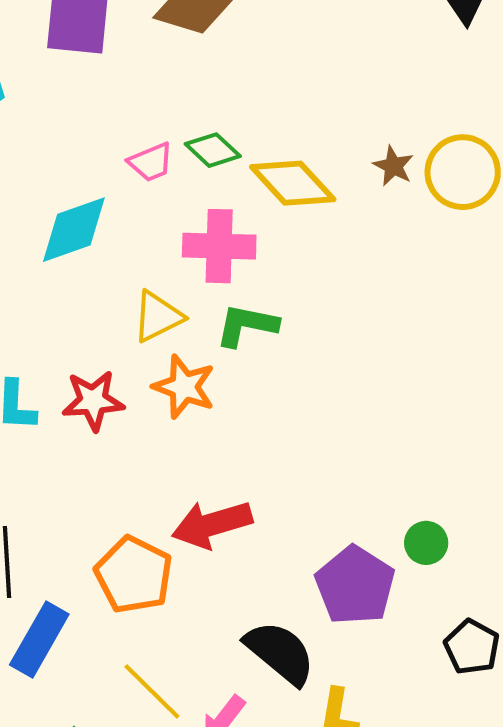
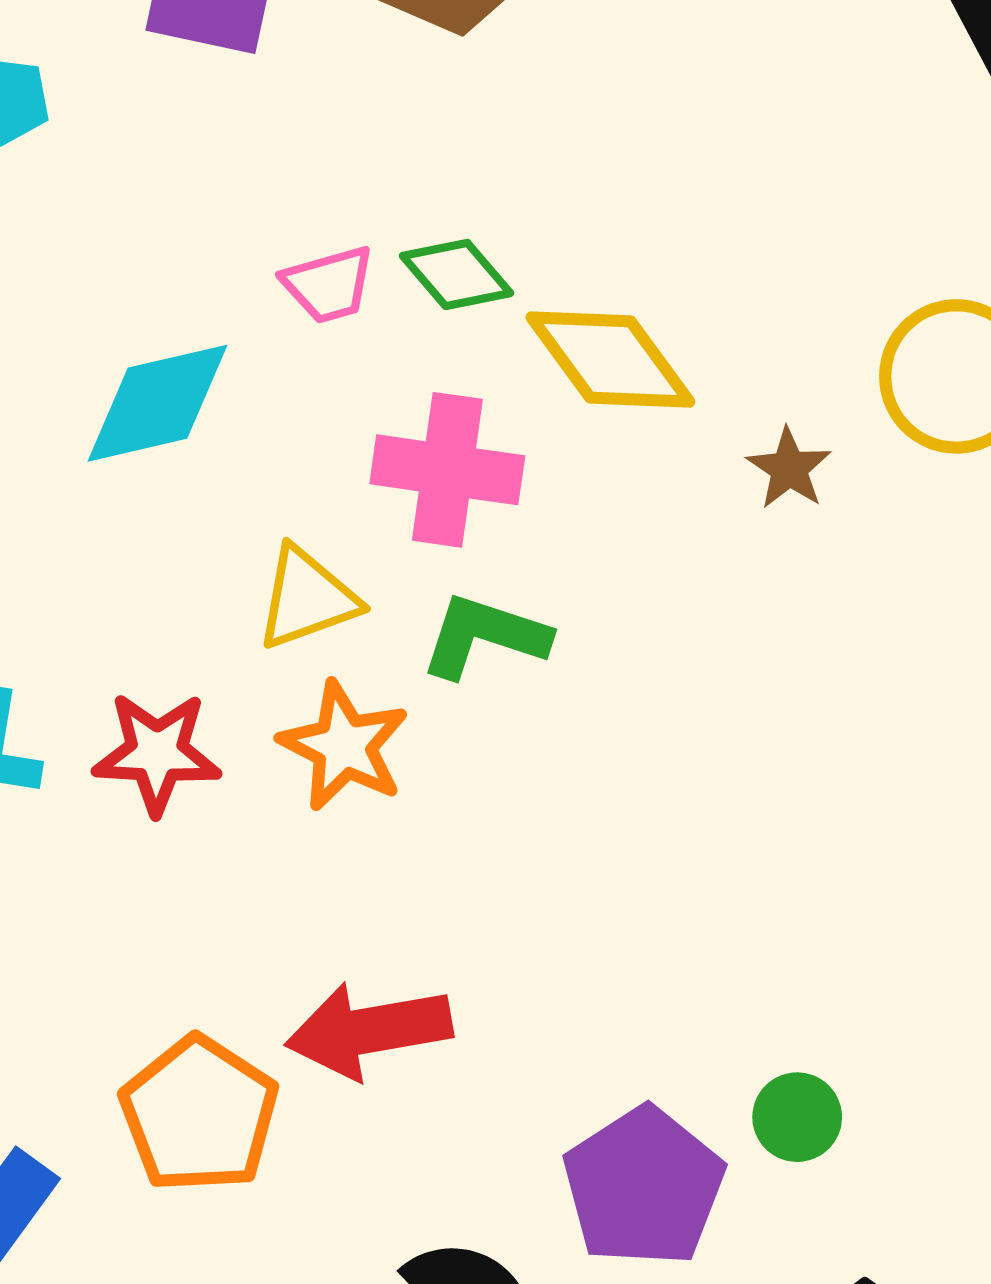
brown star: (393, 166) -> (789, 469), moved

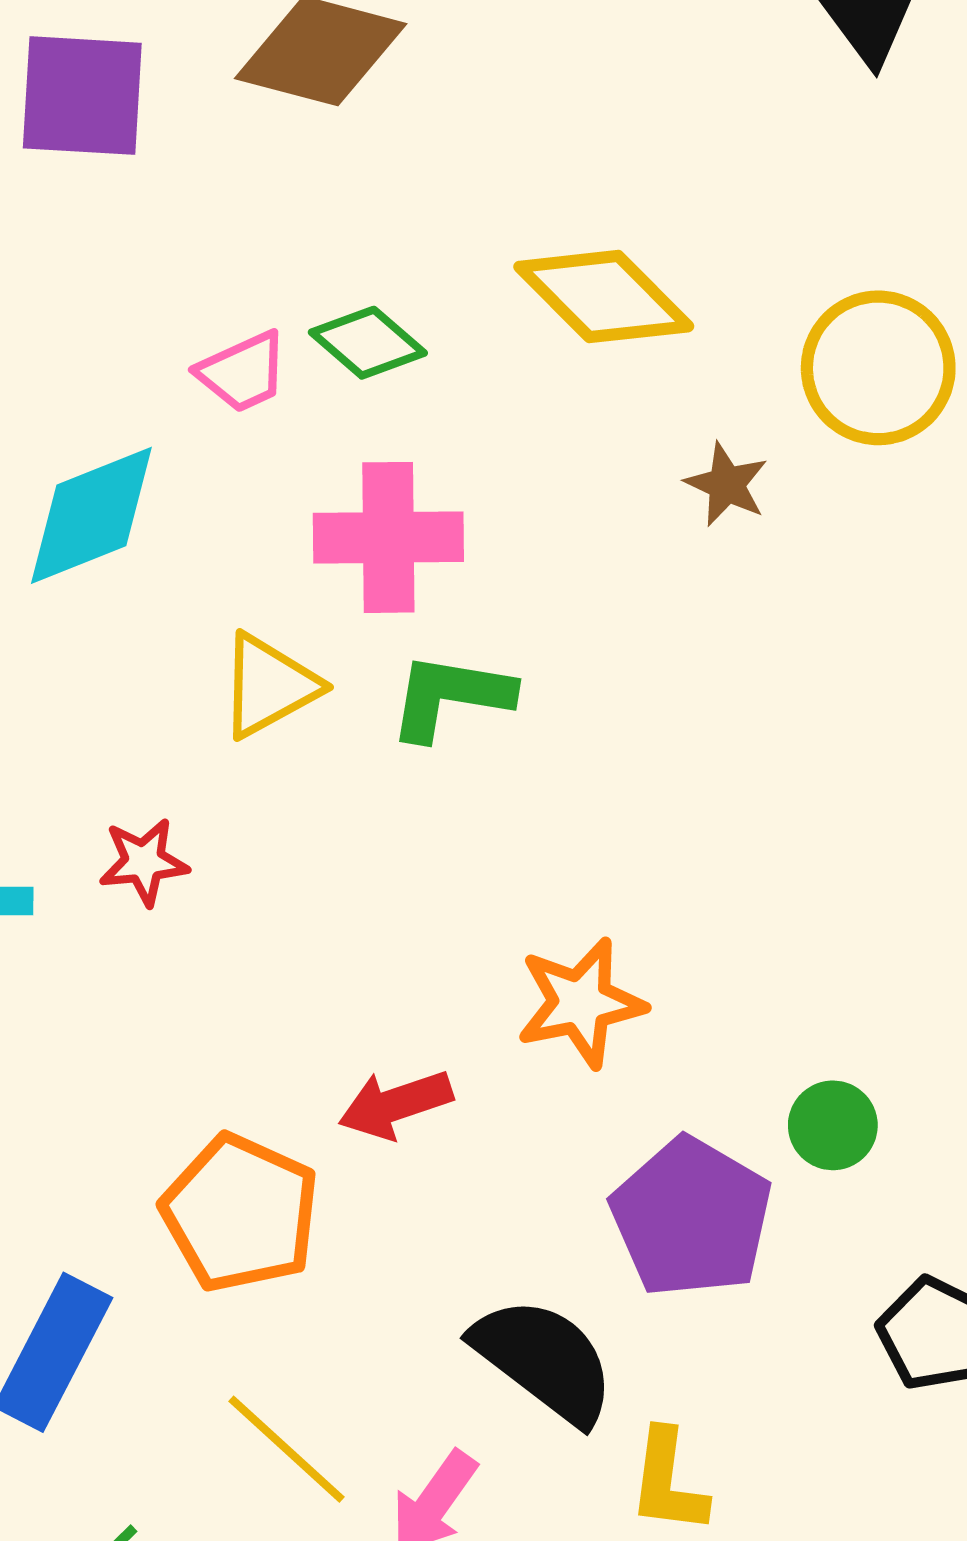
yellow diamond: (610, 359) -> (604, 297), moved
orange star: (344, 746) -> (581, 1003), moved, turned -30
red star: (157, 753) -> (144, 862), size x0.7
red arrow: (369, 1030) -> (395, 1104), size x0.7

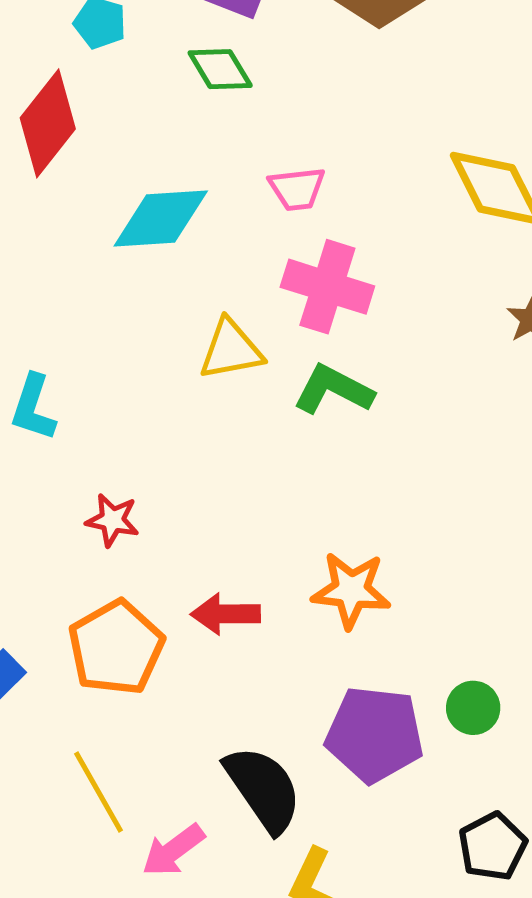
green diamond: (368, 343) -> (220, 69), moved
pink trapezoid: (243, 372) -> (297, 189), moved
red star: (144, 862) -> (112, 520), moved
purple pentagon: (691, 1217) -> (375, 734), turned 30

